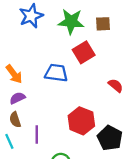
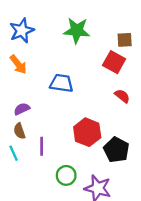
blue star: (31, 16) -> (22, 31), moved
brown square: (103, 24) -> (125, 40), moved
red square: (84, 52) -> (114, 62), moved, turned -30
orange arrow: (14, 74) -> (18, 64), moved

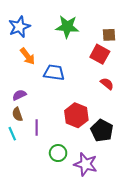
orange arrow: (18, 64) -> (28, 56), moved

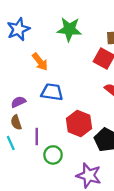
orange arrow: (28, 56) -> (40, 62), moved
blue trapezoid: (54, 73) -> (52, 92), moved
green circle: (58, 153) -> (53, 155), moved

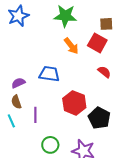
orange arrow: (40, 62) -> (71, 46), moved
green circle: (53, 155) -> (50, 145), moved

